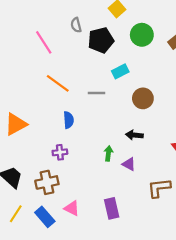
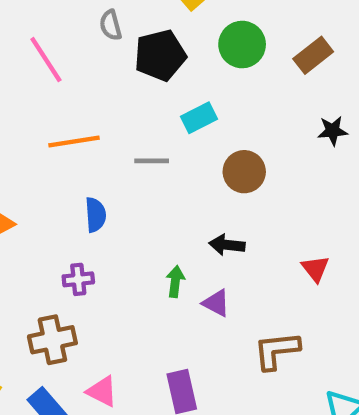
orange line: (58, 83) -> (74, 141), turned -45

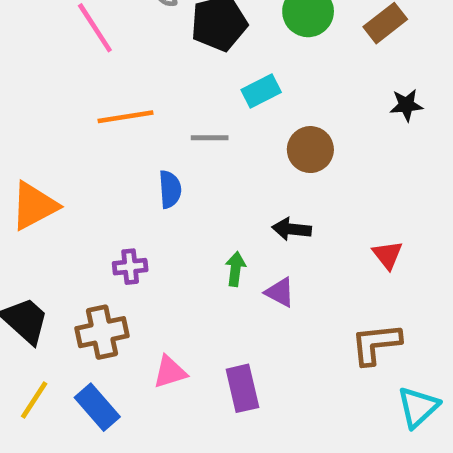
blue semicircle: (96, 215) -> (170, 189), moved
brown L-shape: (277, 351) -> (376, 344), moved
pink triangle: (102, 391) -> (170, 372), moved, turned -44

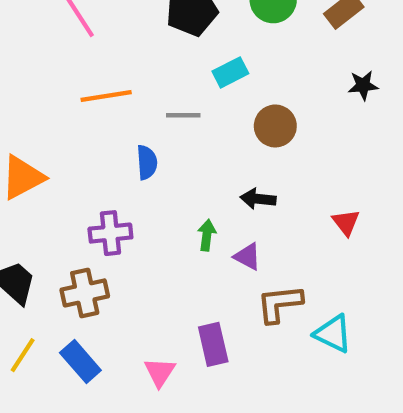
purple cross: (130, 267) -> (110, 233), size x1.4
brown L-shape: (376, 344) -> (280, 304), moved
pink triangle: (170, 372) -> (160, 372), moved, turned -40
cyan triangle: (418, 407) -> (333, 334), moved, turned -51

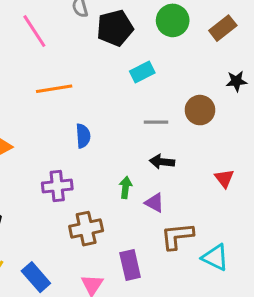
gray line: (183, 115) -> (156, 122), moved
brown circle: (275, 126) -> (200, 110), moved
brown cross: (85, 293) -> (86, 229), moved

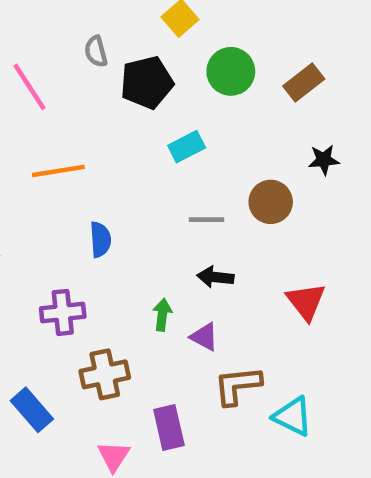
red triangle: (224, 178) -> (306, 301), size x1.4
blue rectangle: (36, 277) -> (32, 410), moved

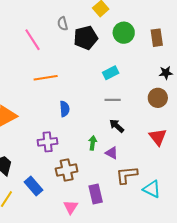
brown rectangle: (304, 82) -> (157, 38), turned -60
cyan rectangle: (187, 147) -> (111, 73), moved
brown circle: (271, 202) -> (158, 98), moved
black arrow: (215, 277) -> (117, 126), turned 35

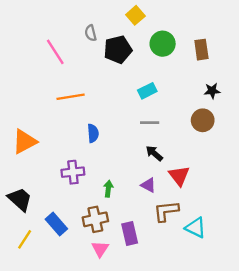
red triangle: (158, 137) -> (179, 176), moved
green arrow: (93, 143) -> (108, 189), moved
brown cross: (67, 170) -> (95, 219), moved

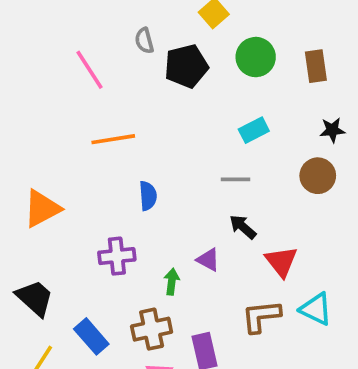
cyan rectangle: (147, 91) -> (254, 130), moved
purple triangle: (148, 185) -> (208, 260), moved
cyan triangle: (196, 228) -> (316, 309), moved

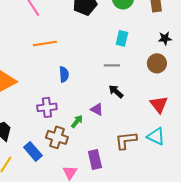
cyan rectangle: (254, 130) -> (122, 38), turned -49
red triangle: (281, 262) -> (159, 104), moved
green arrow: (172, 282) -> (77, 121), turned 32
brown cross: (152, 329) -> (57, 137), moved, turned 30

